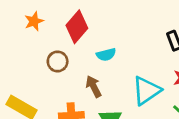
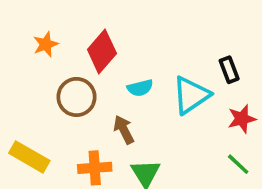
brown circle: (58, 61) -> (77, 97), size x1.4
cyan triangle: (146, 91) -> (191, 95), moved

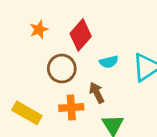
orange cross: (95, 168) -> (71, 107), moved

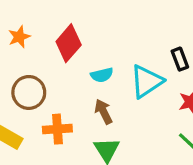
brown circle: (62, 69) -> (29, 92), moved
brown arrow: (97, 93) -> (104, 112), moved

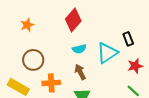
red diamond: (69, 43) -> (73, 20), moved

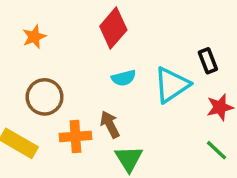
brown arrow: (80, 72) -> (110, 124), moved

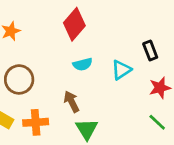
cyan triangle: (172, 85) -> (121, 70), size x0.7
orange cross: (75, 136) -> (36, 122), moved

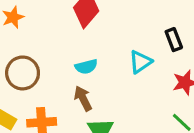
cyan semicircle: (83, 64) -> (86, 67), moved

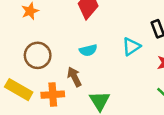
brown arrow: (83, 98) -> (74, 77), moved

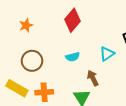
brown arrow: (74, 77) -> (93, 78), moved

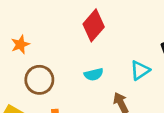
orange star: (26, 25) -> (20, 44), moved

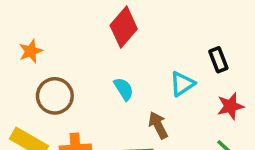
cyan semicircle: (94, 74) -> (124, 89), turned -108

